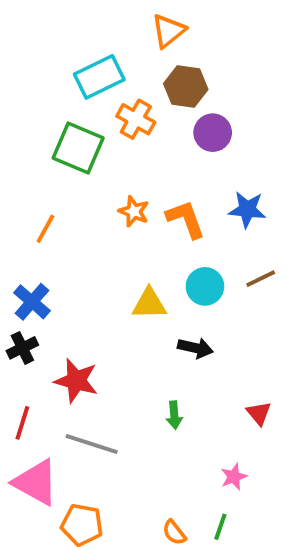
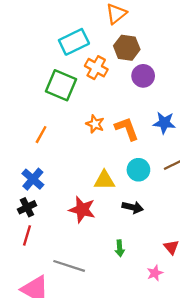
red star: (76, 381) -> (82, 210), moved
red line: (22, 423) -> (27, 235), moved
pink star: (234, 477) -> (155, 273), moved

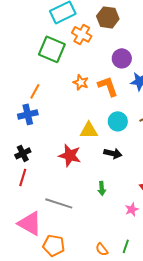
purple circle: (143, 76) -> (122, 58), moved
blue cross: (33, 179) -> (28, 114), moved, turned 36

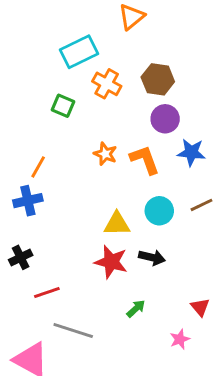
brown hexagon: (108, 17) -> (158, 79), moved
green square: (52, 49) -> (63, 106), size x0.6
red star: (70, 155) -> (111, 262), moved
red line: (23, 177) -> (47, 293), moved, turned 54
green arrow: (102, 188) -> (136, 309), turned -128

